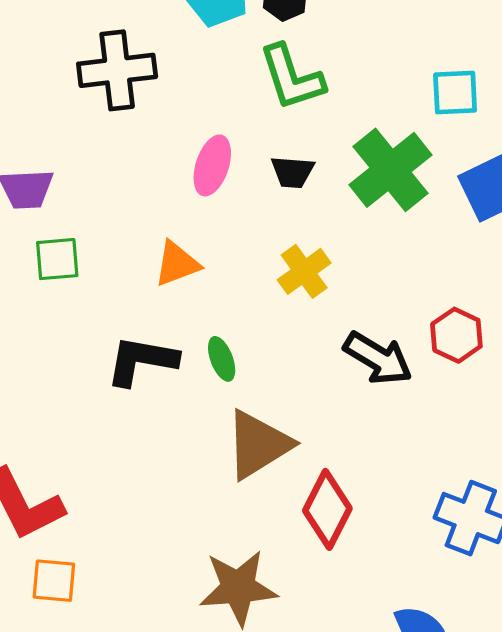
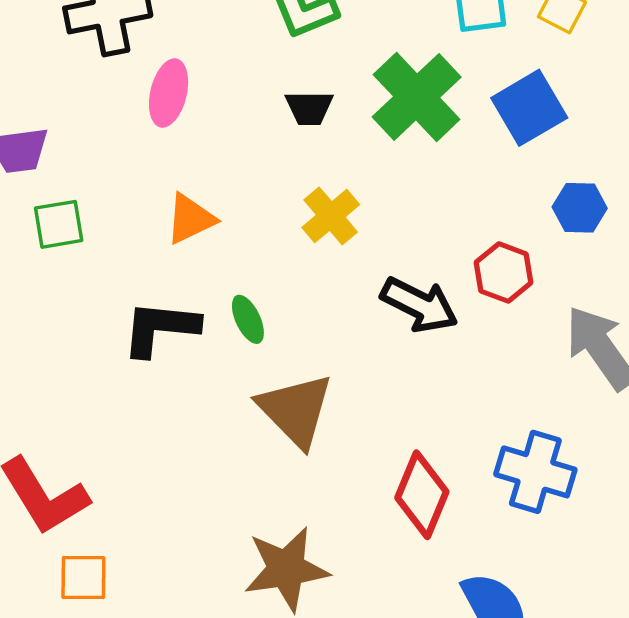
pink ellipse: (212, 165) -> (169, 93), moved
brown triangle: (258, 445) -> (296, 410), turned -38
red diamond: (327, 509) -> (422, 495), moved

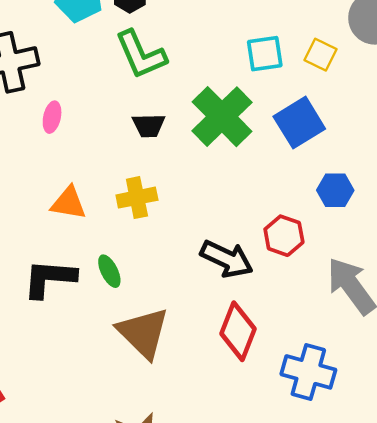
pink ellipse: (169, 93) -> (52, 117), size x0.7
yellow cross: (331, 216) -> (137, 198), moved, turned 30
orange triangle: (190, 219) -> (69, 203), turned 36
red diamond: (422, 495) -> (238, 331), moved

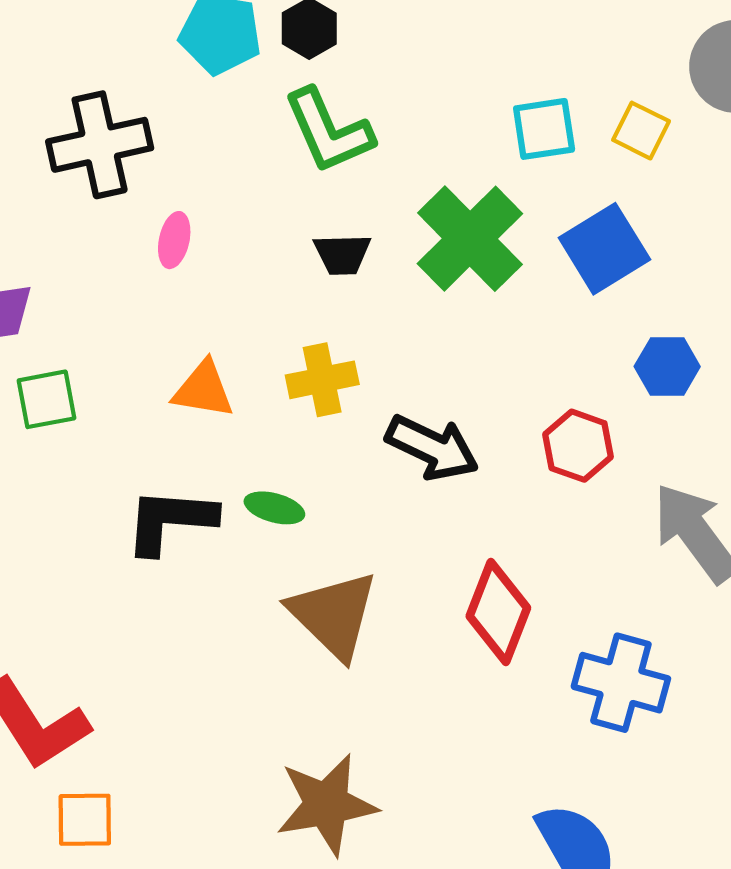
black arrow: (227, 259) -> (432, 448), moved
green ellipse: (109, 271) -> (274, 508), turned -48

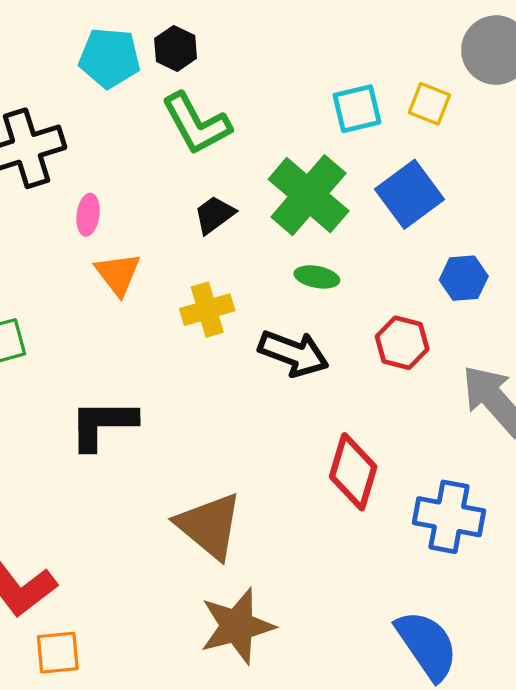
black trapezoid: (342, 254) -> (214, 215), turned 150
orange triangle: (203, 390) -> (118, 274), moved, turned 48
green ellipse: (274, 508) -> (317, 277), moved
brown triangle: (334, 615) -> (209, 526), moved

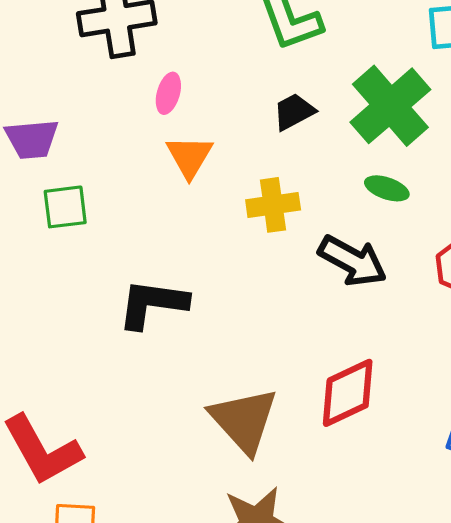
red diamond: (353, 472) -> (348, 393), moved, turned 40

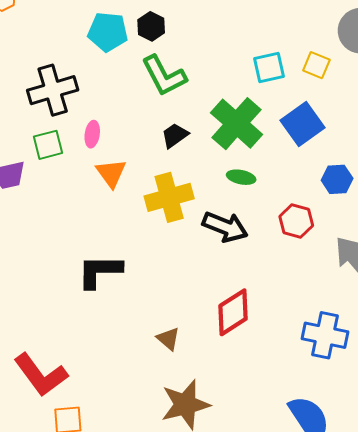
yellow cross: (273, 205) -> (169, 197), size x1.4
green square: (65, 207) -> (48, 145), moved
brown triangle: (244, 420) -> (168, 339), size x0.5

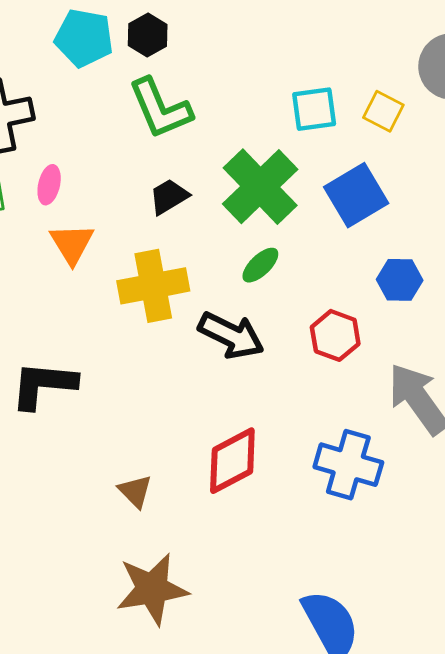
green ellipse: (241, 177) -> (260, 265), turned -60
blue cross: (325, 335) -> (348, 465), moved

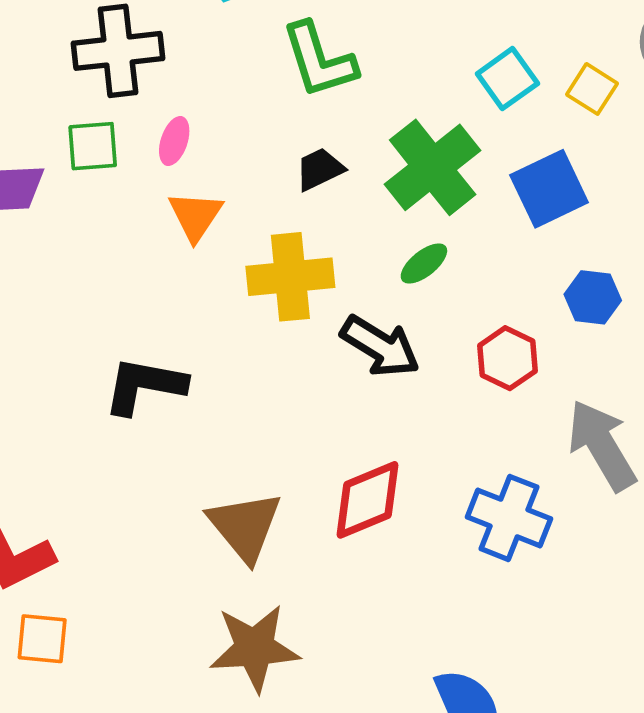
cyan square: (314, 109) -> (507, 79), turned -33
brown triangle: (135, 491) -> (245, 526), size x1.8

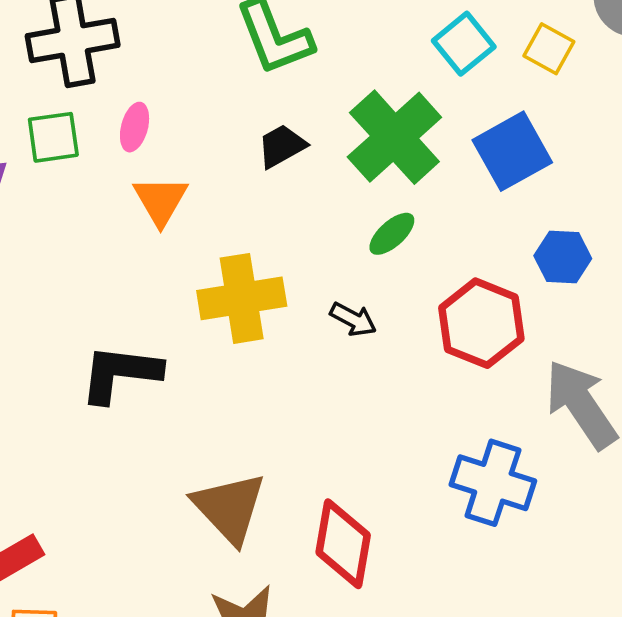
yellow cross: (290, 277) -> (242, 298), moved
black arrow: (380, 346) -> (353, 319), size x0.6
red hexagon: (508, 358) -> (481, 323), size x1.4
red diamond: (367, 500) -> (343, 544), moved, turned -54

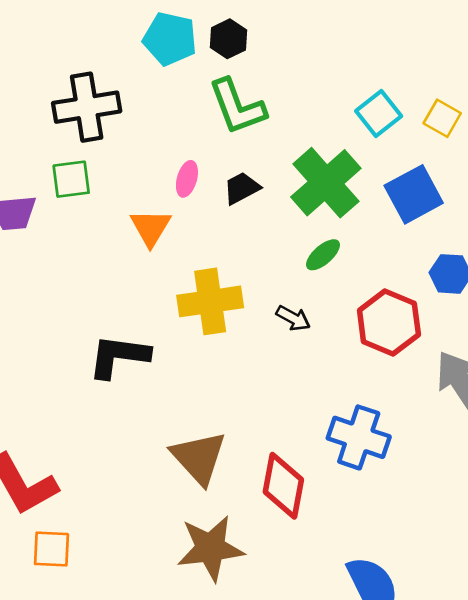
pink ellipse: (135, 127) -> (187, 179), moved
blue cross: (493, 483) -> (359, 437), moved

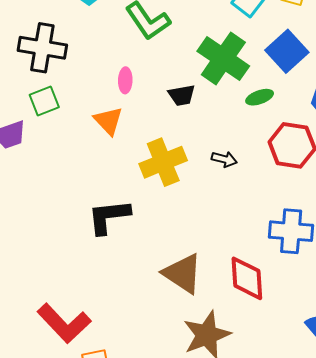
black cross: (87, 107) -> (42, 48), turned 33
black trapezoid: (242, 188) -> (182, 95), moved, turned -148
green ellipse: (323, 255) -> (260, 97), moved, turned 36

